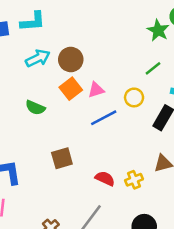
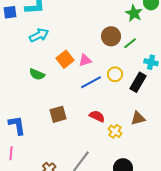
brown circle: (71, 60) -> (111, 36), moved
yellow circle: (134, 97) -> (115, 74), moved
red semicircle: (105, 179) -> (97, 116), moved
yellow cross: (134, 180) -> (115, 131), turned -32

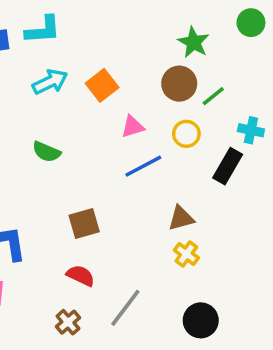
green star: (134, 13) -> (194, 42), moved
orange square: (65, 59) -> (102, 85), moved
yellow circle: (115, 74) -> (186, 134), moved
red semicircle: (97, 116) -> (81, 276), moved
brown triangle: (138, 118) -> (181, 218), moved

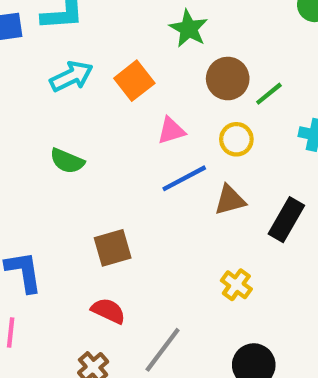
green star: (194, 42) -> (189, 29), moved
black rectangle: (228, 166) -> (286, 220), moved
brown triangle: (181, 218) -> (230, 200), moved

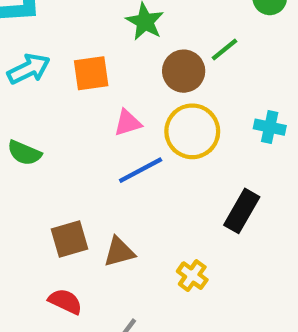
orange square: (134, 81) -> (91, 73), turned 30
green line: (269, 94) -> (225, 50), moved
yellow circle: (236, 139) -> (192, 131), size x1.6
brown triangle: (230, 200) -> (119, 252), moved

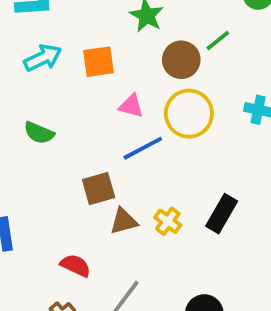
pink triangle: (128, 123) -> (131, 106), turned 32
black rectangle: (242, 211) -> (222, 214), moved
brown square: (70, 239) -> (99, 189), moved
yellow cross: (192, 276) -> (168, 221), moved

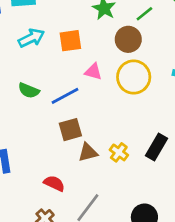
green line: (218, 41) -> (144, 14), moved
blue line: (143, 148) -> (65, 96), moved

